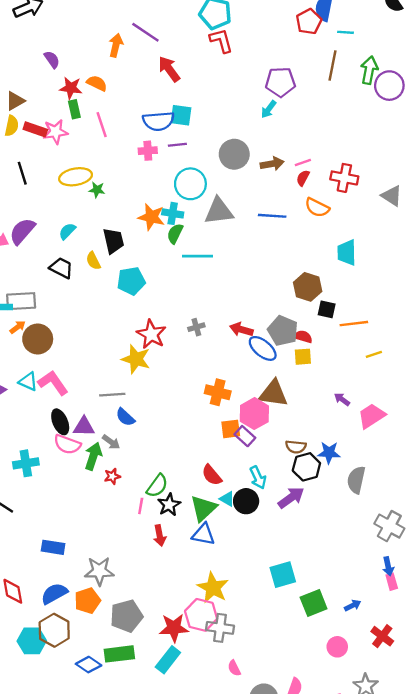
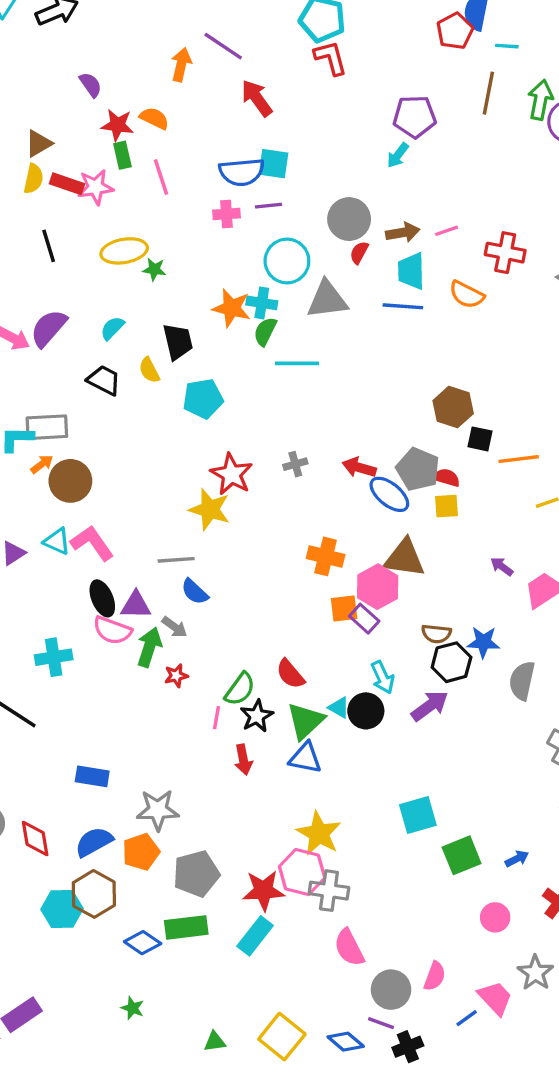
red semicircle: (303, 178) -> (359, 253), moved
cyan trapezoid: (347, 253) -> (411, 271), moved
red semicircle: (212, 475) -> (290, 674), moved
pink semicircle: (234, 668) -> (349, 948), size x1.6

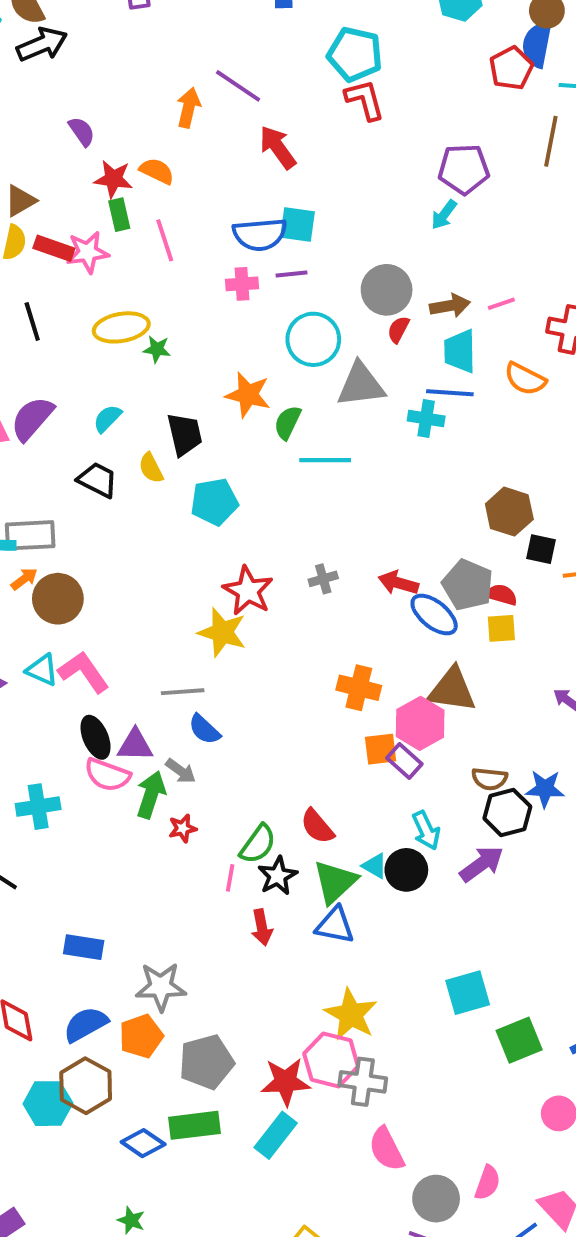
cyan cross: (262, 303) -> (426, 419), moved

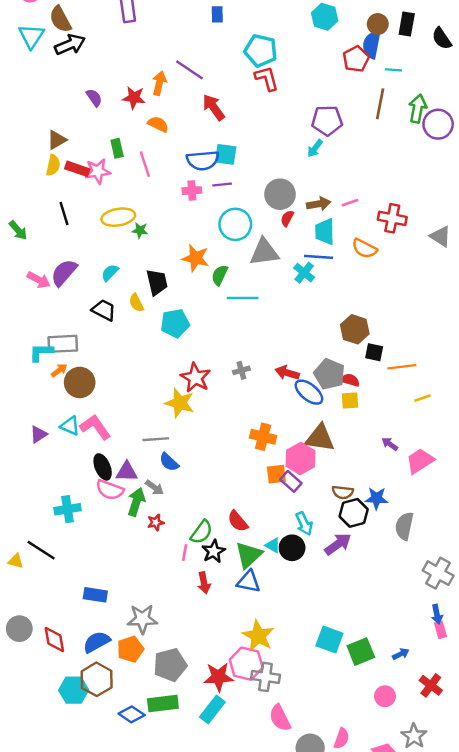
orange semicircle: (157, 171) -> (158, 124), moved
red star: (113, 179) -> (134, 98), moved
cyan cross: (426, 419) -> (304, 273), turned 30
cyan square: (468, 993) -> (329, 639), moved, turned 36

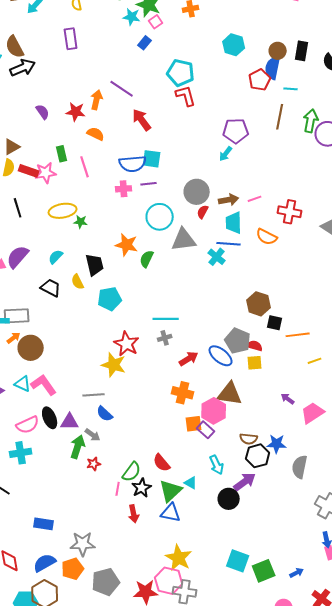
blue rectangle: (217, 14) -> (145, 43), turned 40
cyan line: (243, 298) -> (166, 319), moved
red arrow: (287, 373) -> (189, 359), moved, turned 132
pink semicircle: (110, 490) -> (28, 425), moved, turned -45
black circle: (292, 548) -> (229, 499), moved

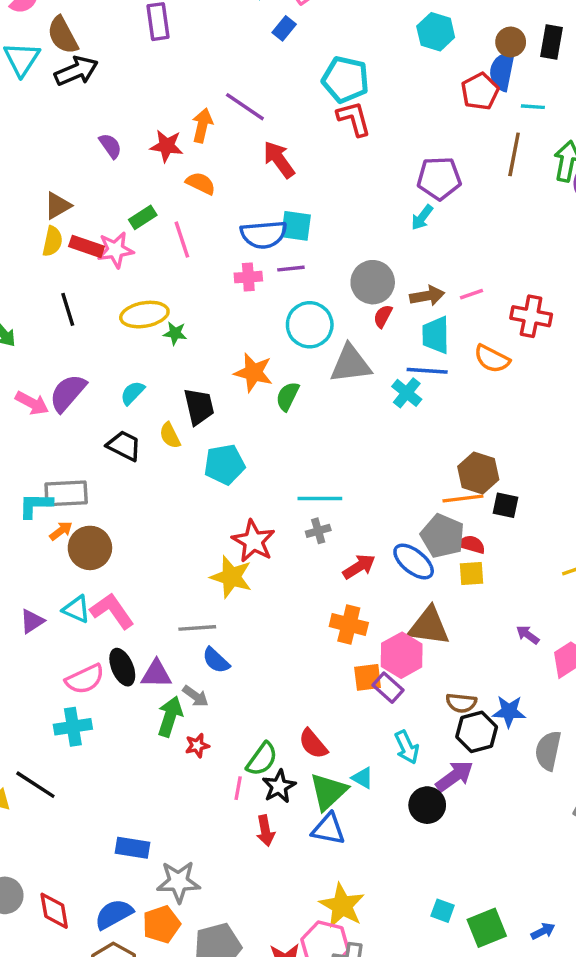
green rectangle: (62, 154) -> (143, 217), turned 70
orange line: (298, 335) -> (463, 498), moved
blue rectangle: (44, 524) -> (132, 848), moved
cyan square: (238, 561) -> (443, 911), size x0.6

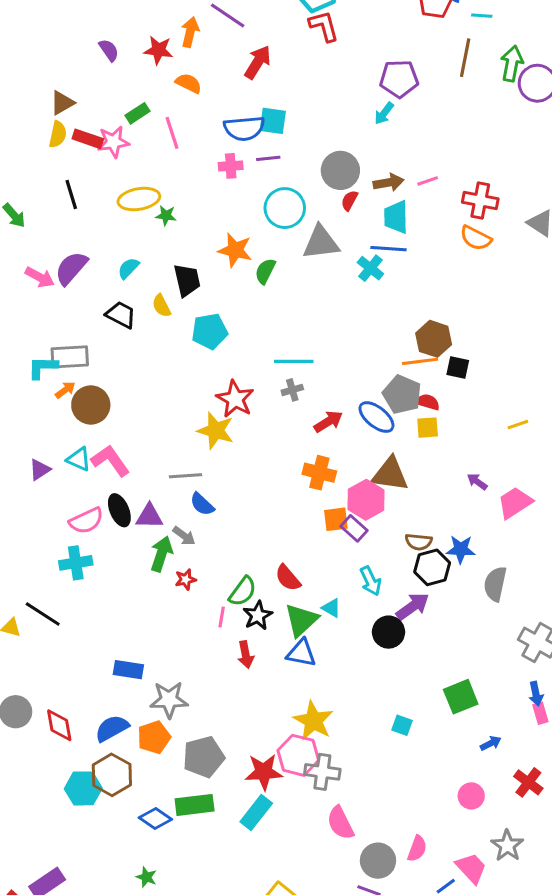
red arrow: (279, 160) -> (258, 62), turned 68
orange semicircle: (492, 359) -> (476, 238), moved
green square: (487, 928) -> (461, 697), moved

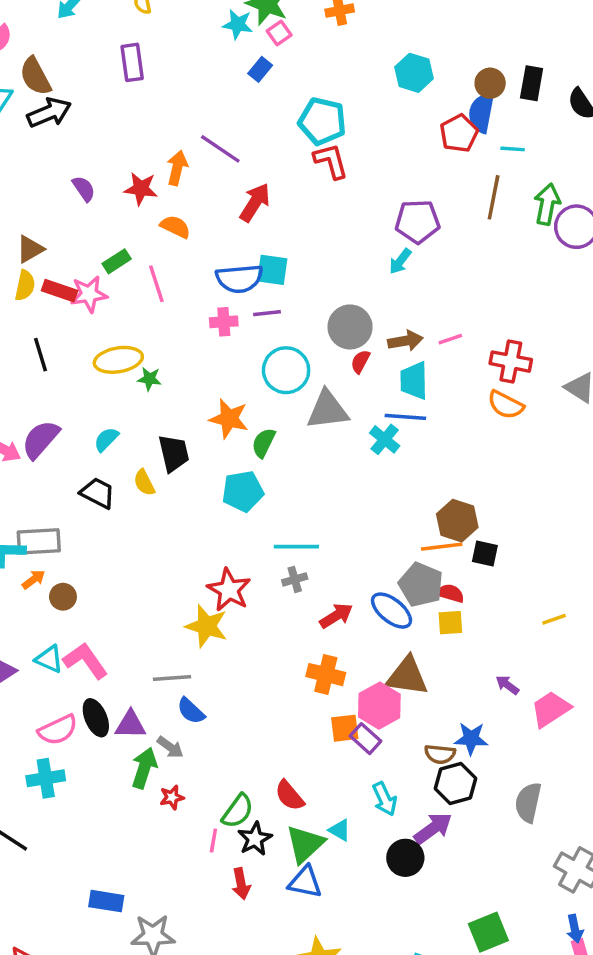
cyan pentagon: (210, 331) -> (243, 491), moved
brown circle: (91, 405) -> (63, 597), size x0.6
blue star: (461, 549) -> (471, 739), moved

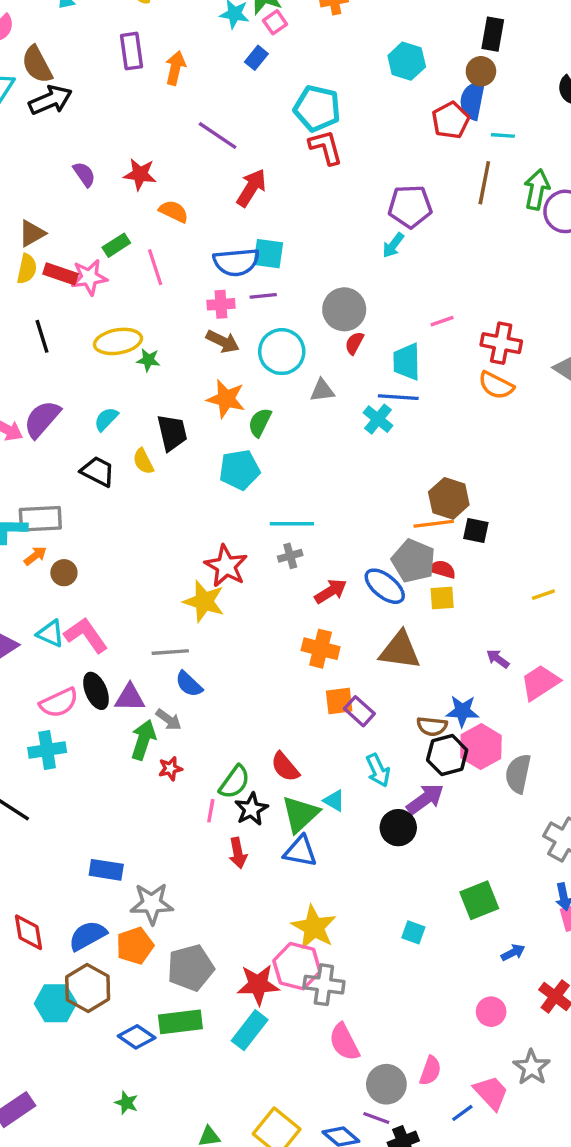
black rectangle: (532, 83) -> (493, 34), moved
orange arrow: (177, 168) -> (175, 68), moved
brown arrow: (405, 341) -> (223, 341), moved, turned 36
gray triangle: (328, 410) -> (322, 390), size x0.6
pink hexagon: (379, 706) -> (481, 747), moved

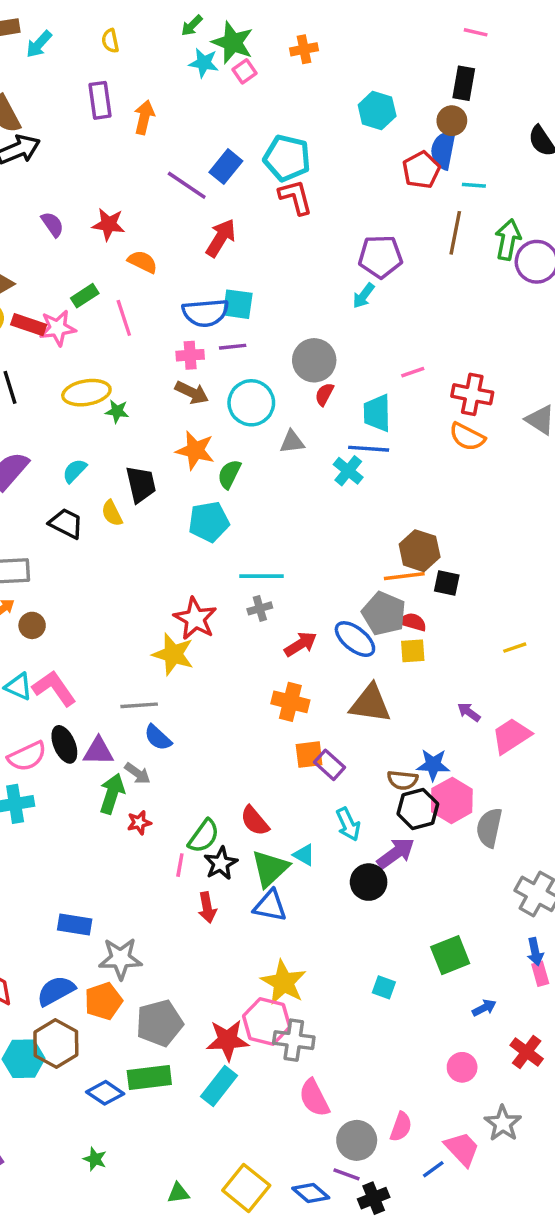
blue rectangle: (256, 58) -> (226, 167), moved, size x1.4

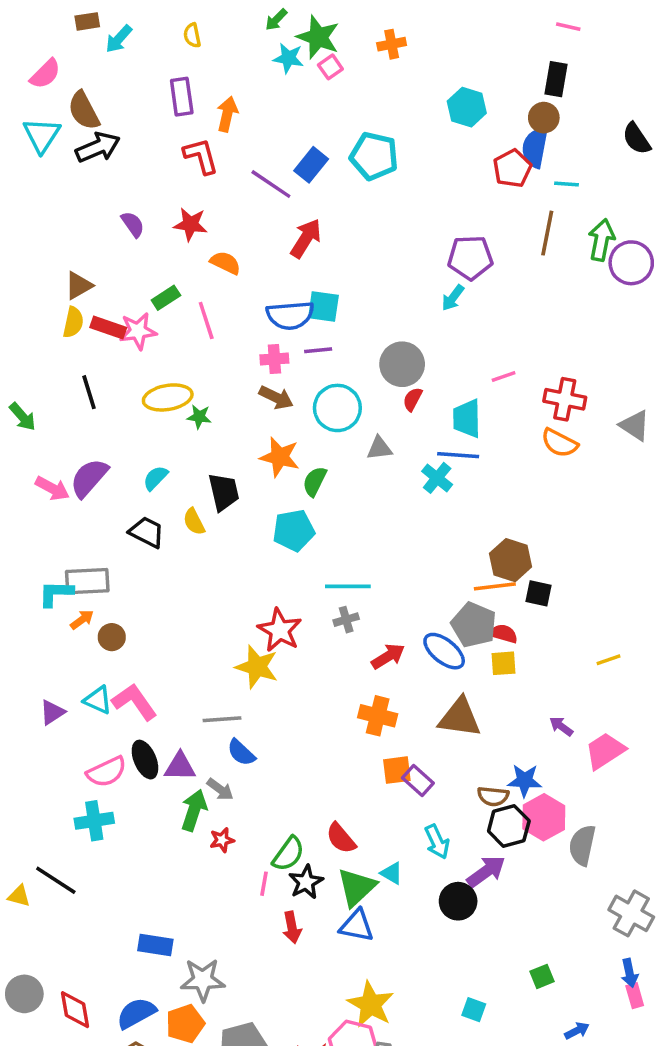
red L-shape: (295, 197) -> (201, 156), moved
green square: (450, 955) -> (542, 976), size x0.6

